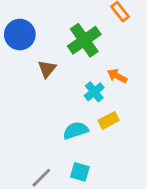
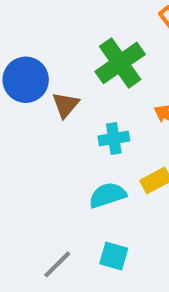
blue circle: (20, 35) -> (26, 80), moved
cyan cross: (94, 92) -> (114, 138), moved, turned 30

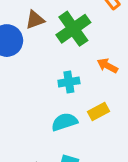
brown triangle: (66, 105) -> (35, 20), moved, turned 30

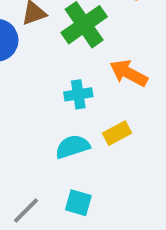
orange arrow: (107, 66) -> (129, 73), size x1.4

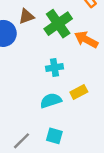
orange arrow: (129, 73) -> (86, 40), moved

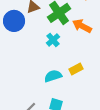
cyan cross: (54, 68) -> (53, 40), moved, turned -32

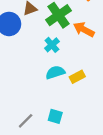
cyan semicircle: (53, 76) -> (55, 72), moved

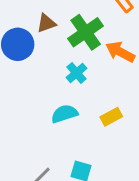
cyan semicircle: (55, 72) -> (64, 114), moved

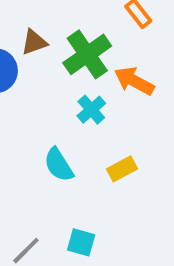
cyan cross: (76, 73) -> (91, 110), moved
cyan semicircle: (64, 114) -> (59, 165), turned -104

